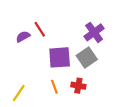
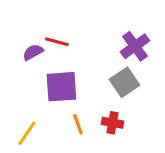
red line: (40, 29) -> (57, 42), turned -42
purple square: (60, 57) -> (61, 87), moved

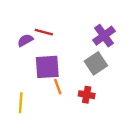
orange line: (78, 124) -> (58, 87), moved
yellow line: (27, 133) -> (21, 103), turned -30

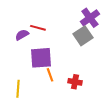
purple cross: (104, 36) -> (90, 18), moved
gray square: (96, 63) -> (83, 36), moved

